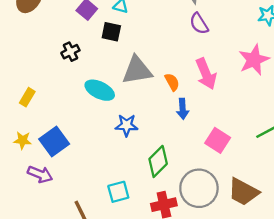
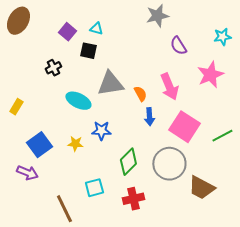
purple semicircle: (199, 24) -> (178, 46), moved
yellow star: (23, 140) -> (75, 144), moved
pink square: (218, 140) -> (184, 127), moved, size x1.4
gray circle: (199, 188) -> (169, 164), moved

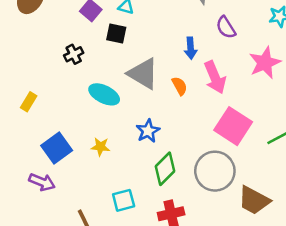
gray triangle: (110, 84) -> (143, 74), turned 40
blue arrow: (149, 117) -> (191, 48), moved
blue star: (101, 131) -> (148, 131), moved, turned -30

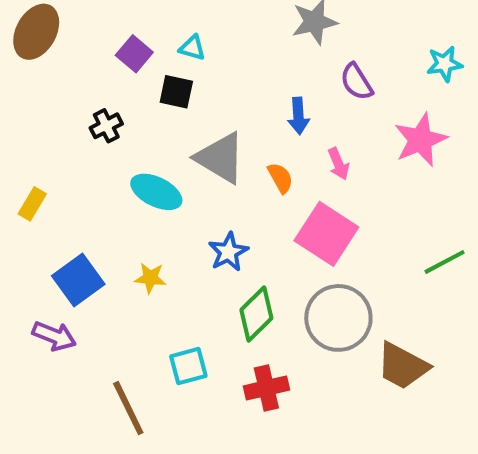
pink arrow: (215, 77) -> (338, 164), size x0.6
pink square: (233, 126) -> (326, 234), moved

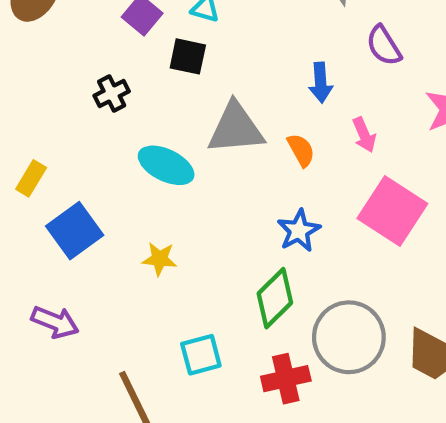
gray triangle: (220, 158) -> (236, 128), turned -36
pink square: (326, 234) -> (392, 211), moved
blue star: (228, 252) -> (299, 231), moved
blue square: (78, 280) -> (75, 231), moved
gray circle: (338, 318) -> (349, 337), moved

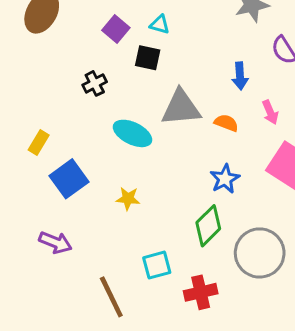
orange semicircle: (301, 150) -> (226, 123), turned -40
red cross: (286, 379) -> (201, 292), moved

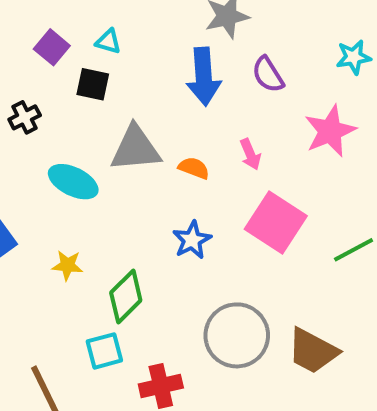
blue arrow: (240, 76) -> (204, 77), moved, size x1.6
green diamond: (208, 226) -> (126, 296), moved

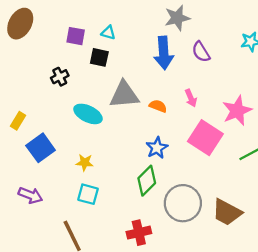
purple square: (52, 47) -> (76, 36), turned -30
pink star: (330, 131) -> (237, 111), moved
green diamond: (126, 296) -> (147, 181), moved
cyan square: (104, 351) -> (88, 194), moved, turned 30

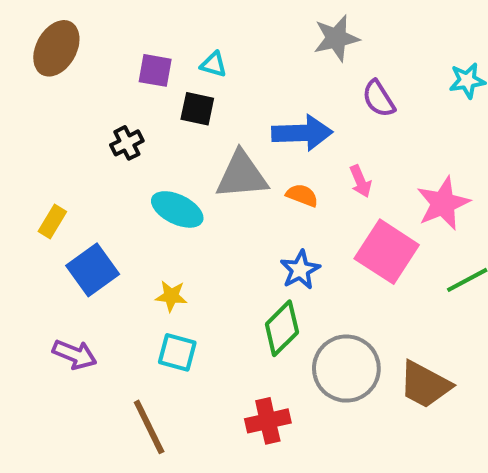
blue arrow: (164, 53) -> (302, 133), moved, turned -88

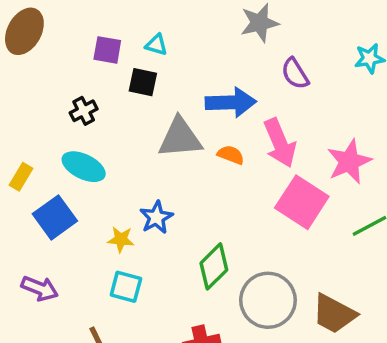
pink arrow: (360, 181) -> (280, 143), size x1.8
cyan ellipse: (177, 209) -> (84, 167), moved
blue star: (300, 270) -> (156, 217), moved

